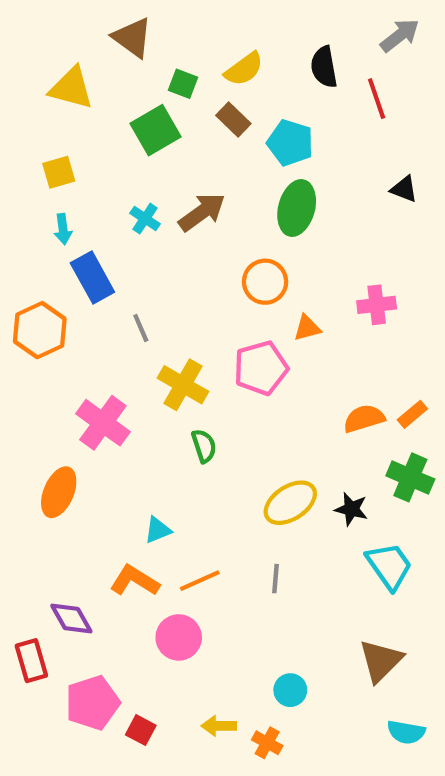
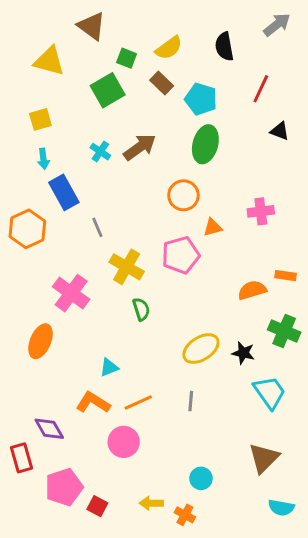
red line: (377, 99) -> (261, 89), moved, turned 44
orange rectangle: (412, 414) -> (286, 276), moved, turned 48

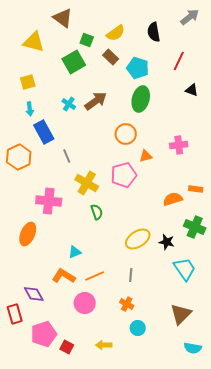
pink cross: (71, 293) -> (49, 201), turned -30
orange cross: (185, 515) -> (127, 304), moved

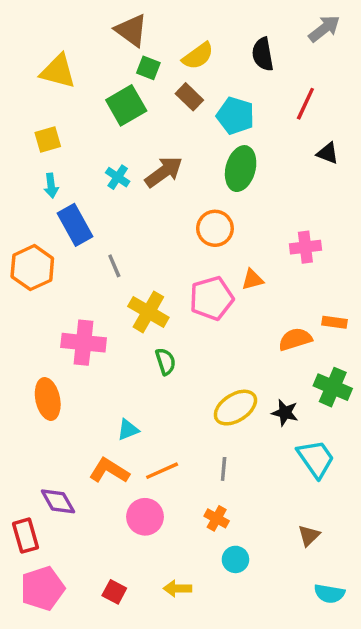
brown triangle: (63, 18) -> (131, 30), moved
orange triangle: (146, 156) -> (253, 280), moved
orange ellipse: (28, 234) -> (48, 399), turned -35
brown triangle: (181, 314) -> (309, 536), size x0.6
pink pentagon: (44, 334) -> (43, 588), moved

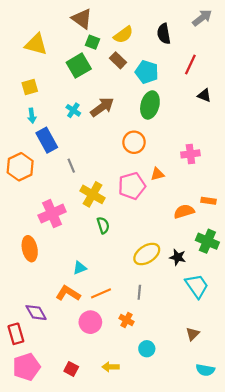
pink cross: (84, 343) -> (52, 214), turned -30
orange cross: (217, 518) -> (127, 320), moved

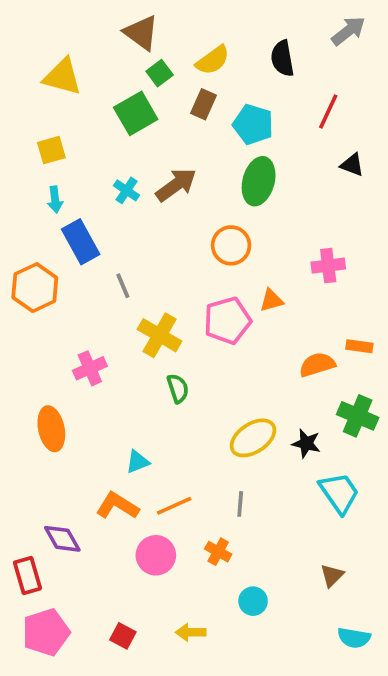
green square: (92, 42) -> (160, 73), turned 32
brown rectangle: (118, 60) -> (204, 104), turned 70
pink cross: (52, 214) -> (90, 368), size x0.7

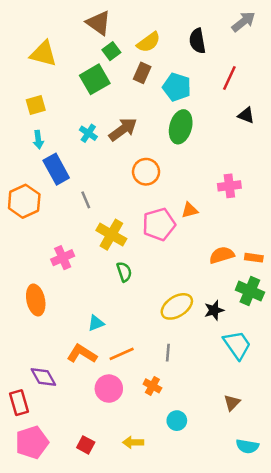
orange circle: (231, 245) -> (146, 172), moved
orange rectangle: (359, 346) -> (254, 258), moved
black star: (306, 443) -> (214, 310), turned -30

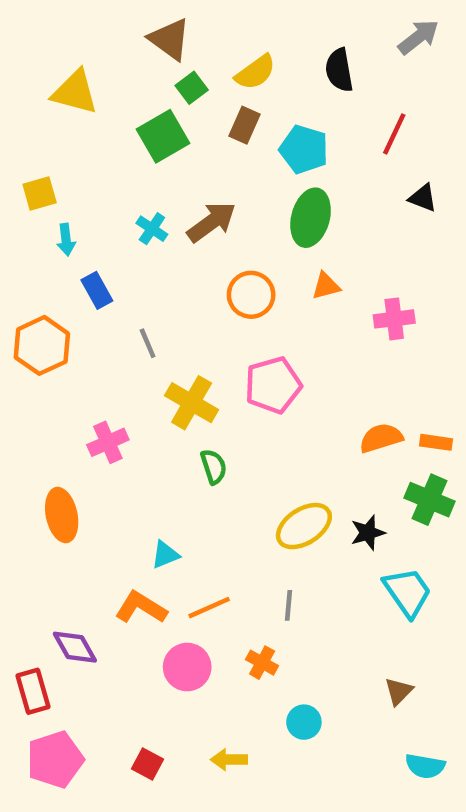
yellow square: (36, 105) -> (40, 193), moved
blue rectangle: (56, 169) -> (97, 290), size x0.7
orange triangle: (190, 210) -> (326, 286), moved

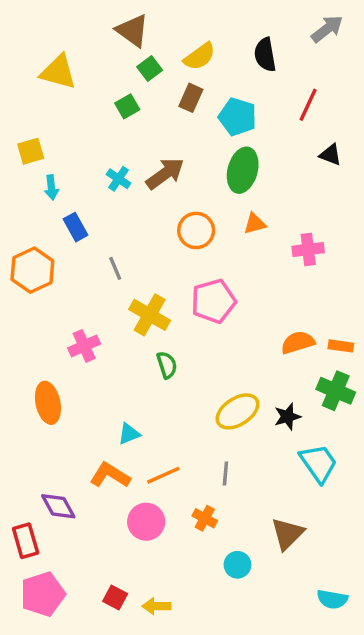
green square: (163, 136) -> (127, 106), size x0.6
brown triangle: (399, 691) -> (287, 534), moved, size x1.5
yellow arrow: (229, 760) -> (156, 606), moved

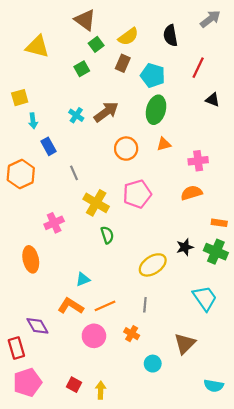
orange semicircle: (298, 342) -> (191, 193), moved
black star: (287, 417) -> (185, 247), moved
yellow arrow: (156, 606) -> (101, 390), turned 91

